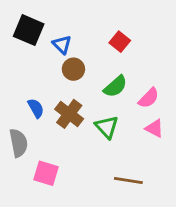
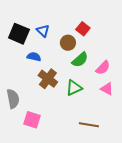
black square: (29, 30) -> (19, 34), moved
brown circle: (73, 69) -> (68, 43), moved
blue semicircle: (36, 108) -> (34, 57), moved, turned -48
green triangle: (107, 127) -> (74, 88), turned 48

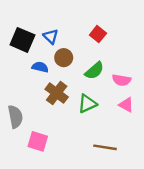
brown circle: (68, 43) -> (64, 58), moved
pink semicircle: (103, 68) -> (121, 80), turned 56

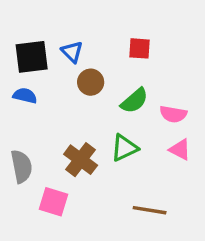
red square: (98, 34) -> (139, 48), turned -35
black square: (22, 40) -> (32, 57), turned -30
blue semicircle: (40, 67) -> (25, 96), moved
brown cross: (57, 93) -> (81, 160), moved

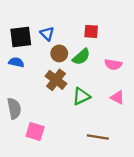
green semicircle: (134, 101) -> (81, 57), moved
pink semicircle: (173, 114) -> (113, 64), moved
brown cross: (81, 160) -> (56, 80), moved

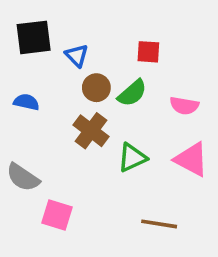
black square: (21, 37) -> (34, 37), moved
pink triangle: (118, 97) -> (191, 159), size x1.5
gray semicircle: (14, 108) -> (23, 177), turned 135

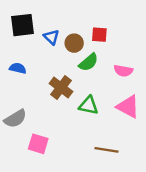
brown circle: (96, 88) -> (74, 43), moved
green triangle: (132, 158) -> (89, 105), turned 36
gray semicircle: (23, 177) -> (15, 119), turned -65

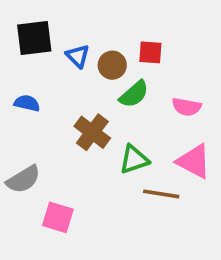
green triangle: (89, 105) -> (134, 159), turned -30
brown line: (107, 150) -> (161, 194), moved

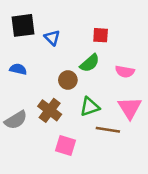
brown circle: (112, 65) -> (68, 80), moved
brown cross: (92, 132) -> (50, 110), moved
pink triangle: (194, 161) -> (130, 108), turned 30
pink square: (58, 217) -> (65, 145), moved

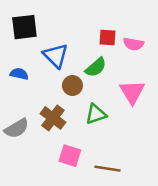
blue triangle: (52, 38) -> (56, 56), moved, size x1.5
pink semicircle: (125, 72) -> (133, 44), moved
pink triangle: (130, 108) -> (132, 92), moved
brown line: (108, 130) -> (107, 169), moved

